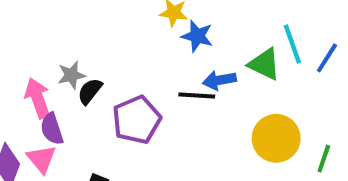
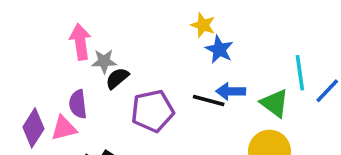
green triangle: (264, 64) -> (275, 103), moved
pink arrow: (38, 98) -> (80, 42), moved
pink triangle: (41, 159) -> (64, 128), turned 44

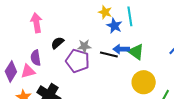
gray star: (104, 61) -> (84, 46), moved
cyan line: (300, 73) -> (130, 16), moved
green triangle: (275, 103) -> (136, 52), moved
purple pentagon: (153, 111) -> (78, 61), turned 30

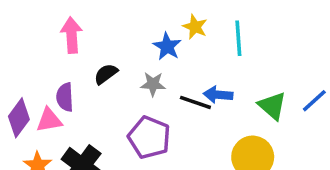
blue star: (114, 26) -> (167, 46), moved
green triangle: (136, 52) -> (272, 106), moved
purple pentagon: (78, 61) -> (149, 137), moved

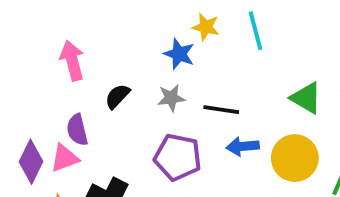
blue arrow: (218, 95) -> (243, 146), moved

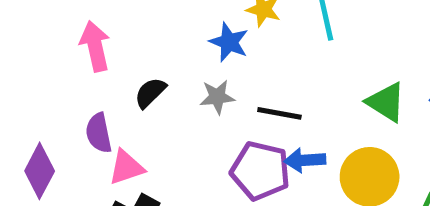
purple pentagon: (178, 157) -> (260, 171), moved
pink triangle: (65, 158) -> (126, 167), moved

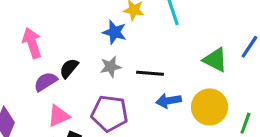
purple semicircle: (99, 133) -> (46, 82), moved, turned 75
purple pentagon: (260, 171) -> (110, 113), moved

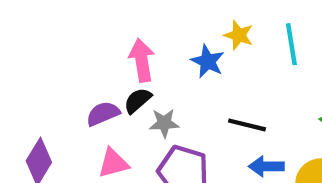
pink arrow: (32, 43) -> (142, 60), moved
gray star: (111, 67) -> (164, 123), moved

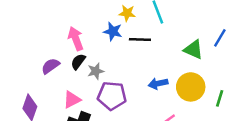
purple semicircle: (103, 114) -> (50, 66), moved
black line: (247, 125) -> (140, 39), moved

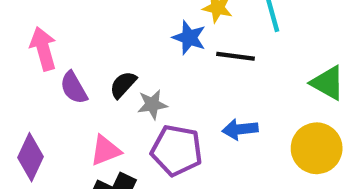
pink arrow: (76, 39) -> (43, 49), moved
purple semicircle: (50, 66) -> (74, 88), turned -90
blue arrow: (158, 83) -> (240, 129), moved

